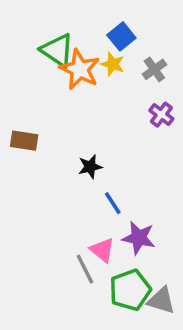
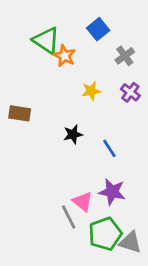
yellow star: (113, 64) -> (91, 91), moved, turned -30
orange star: (80, 69) -> (64, 56), size x0.7
blue line: (113, 203) -> (109, 148), moved

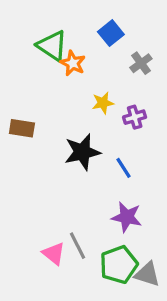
purple cross: (130, 92) -> (135, 117), moved, turned 36
black star: (73, 134) -> (82, 152), size x1.6
pink triangle: (83, 202) -> (54, 254), moved

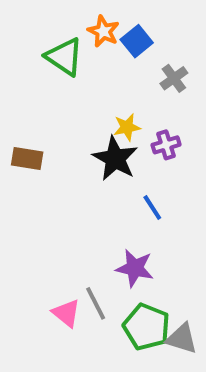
orange star: (73, 63) -> (103, 31), moved
black star: (82, 152) -> (115, 159), moved, turned -30
purple star: (127, 217) -> (135, 268), moved
green pentagon: (119, 265) -> (146, 327), turned -30

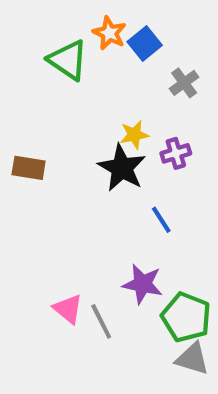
pink triangle: (66, 313) -> (68, 309), moved
green pentagon: (146, 327) -> (186, 317), moved

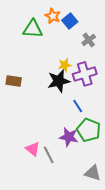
green triangle: (68, 60) -> (33, 29), turned -30
purple cross: (176, 153) -> (85, 74), size x1.6
black star: (122, 168) -> (59, 81), turned 30
green pentagon: (186, 317) -> (89, 130), moved

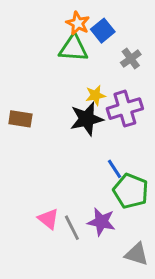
green triangle: (33, 29) -> (73, 48), moved
blue line: (78, 106) -> (115, 169), moved
purple star: (69, 137) -> (101, 222), moved

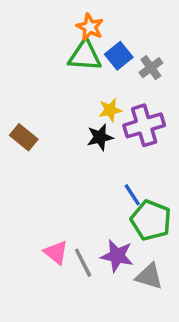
blue square: (103, 31) -> (119, 56), moved
brown rectangle: (20, 119) -> (24, 137), turned 30
black star: (87, 119) -> (100, 137), size x0.7
gray triangle: (137, 254) -> (149, 276), moved

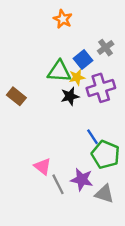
green triangle: (85, 56) -> (59, 71), moved
blue square: (119, 56) -> (83, 59), moved
pink triangle: (56, 252) -> (43, 166), moved

